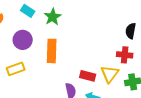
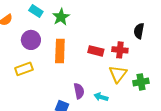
red cross: (125, 55) -> (120, 50), moved
red rectangle: (88, 76) -> (96, 51), moved

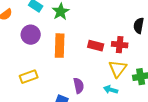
yellow rectangle: (24, 69) -> (29, 77), moved
cyan arrow: (101, 97) -> (111, 90), moved

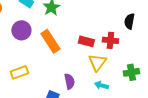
orange rectangle: (60, 46) -> (50, 41), turned -35
yellow triangle: (118, 69) -> (97, 62), moved

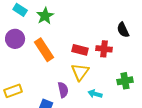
black semicircle: (129, 21) -> (123, 30), turned -35
yellow triangle: (97, 62) -> (80, 72), moved
yellow rectangle: (19, 72) -> (13, 91), moved

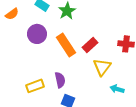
red rectangle: (80, 50) -> (90, 45), moved, turned -56
purple semicircle: (63, 90) -> (60, 80), moved

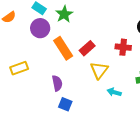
purple circle: (37, 34) -> (40, 28), moved
yellow rectangle: (35, 86) -> (19, 68), moved

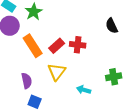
red cross: (123, 47) -> (78, 45), moved
yellow triangle: (99, 70) -> (57, 72), moved

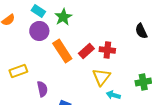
yellow triangle: (57, 72) -> (101, 77), moved
purple semicircle: (27, 81) -> (42, 89), moved

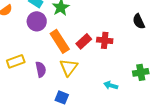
yellow triangle: (101, 77) -> (69, 67), moved
purple semicircle: (42, 89) -> (41, 69), moved

